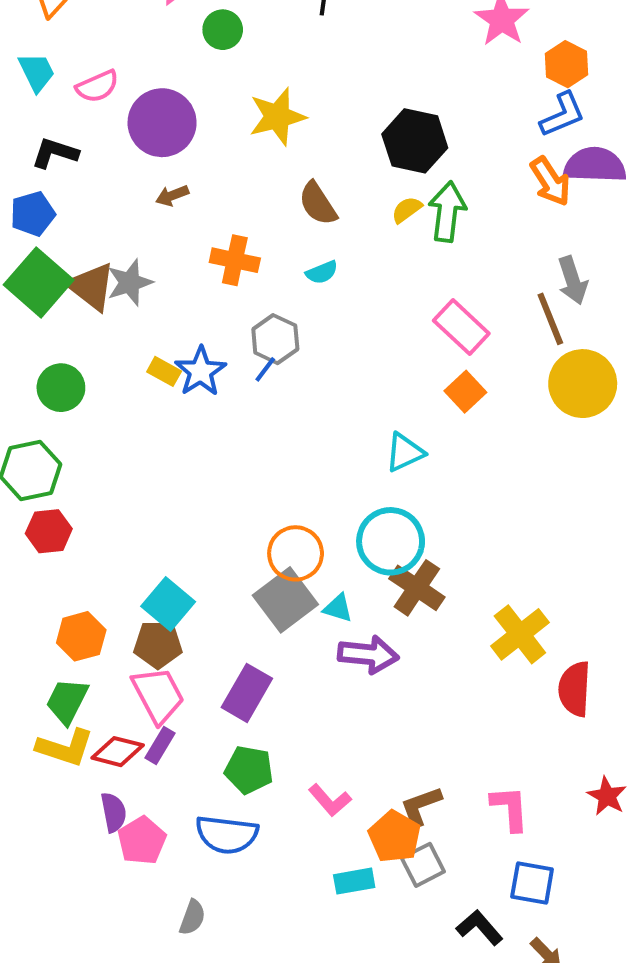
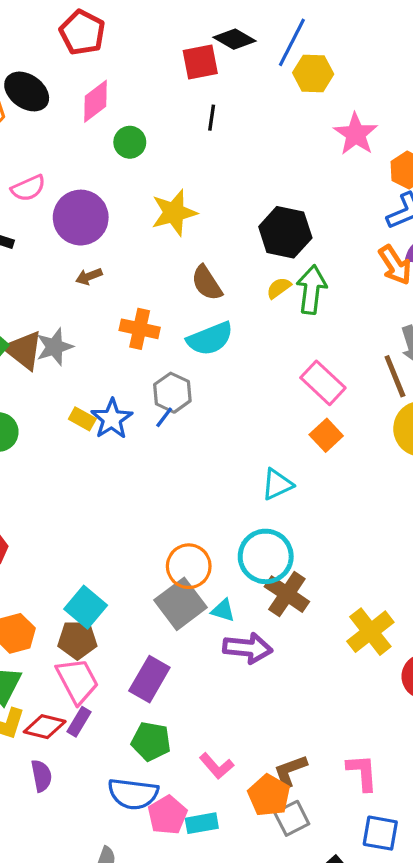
cyan semicircle: (322, 272) -> (210, 339), size x1.8
pink pentagon: (142, 841) -> (167, 815), moved
cyan rectangle: (354, 881) -> (202, 823), moved

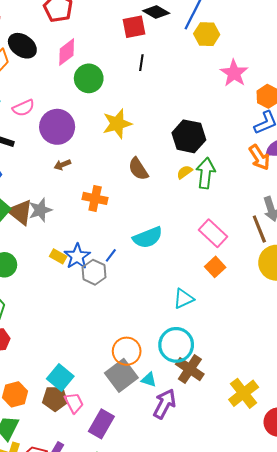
green circle: (130, 142) -> (89, 78), size x1.4
cyan semicircle: (210, 339) -> (148, 237), moved
gray hexagon: (172, 393) -> (94, 272), moved
purple arrow: (248, 648) -> (165, 404), turned -68
pink trapezoid: (77, 681) -> (74, 403), moved, size x0.7

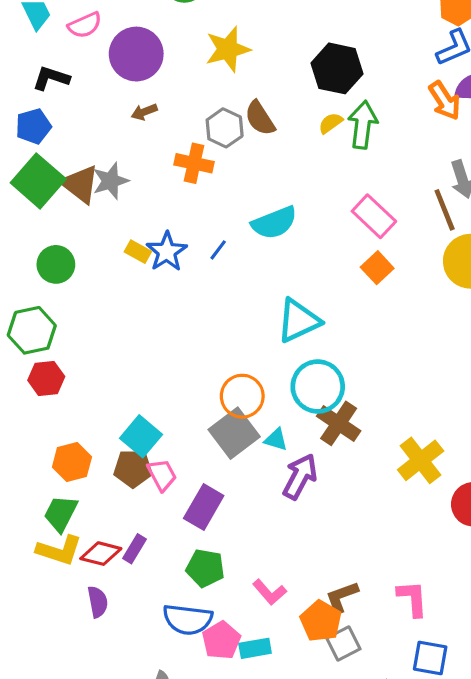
gray hexagon: (94, 272) -> (225, 128), moved
cyan triangle: (184, 299) -> (298, 321), moved, size x1.4

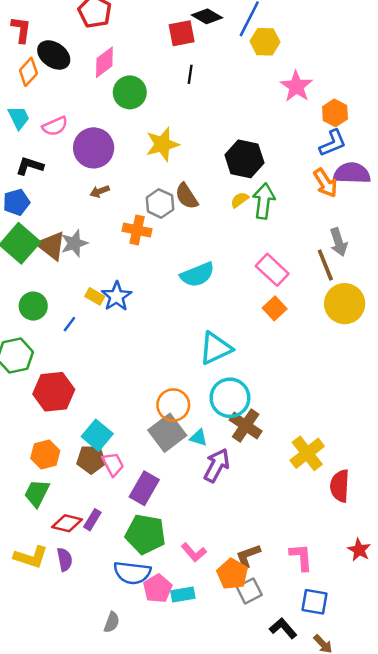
blue line: (218, 250) -> (69, 324), moved
red hexagon: (46, 378) -> (54, 392), moved, size x1.5
yellow L-shape: (59, 550) -> (31, 557), moved
green pentagon: (205, 568) -> (145, 534), size x1.4

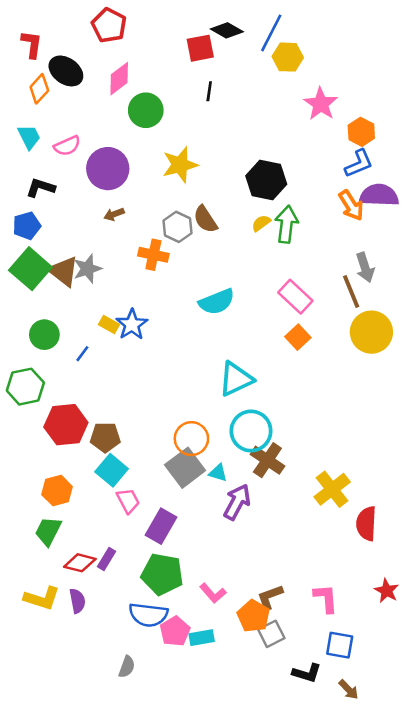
brown pentagon: (91, 459) -> (105, 437), moved
black L-shape: (283, 628) -> (307, 673), turned 148

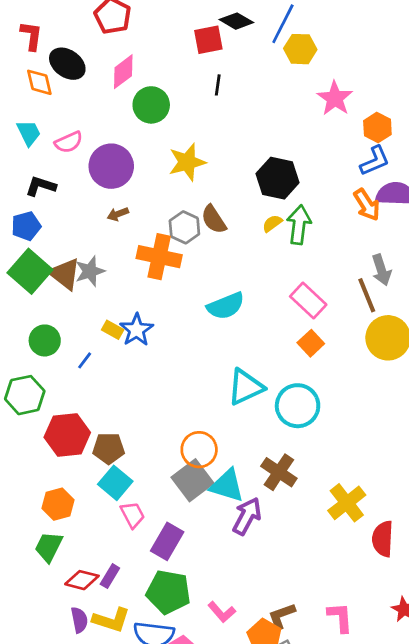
orange diamond: (39, 89) -> (39, 82), turned -56
orange cross: (153, 255) -> (159, 257), size x1.4
cyan circle: (251, 431) -> (298, 406), moved
cyan triangle: (218, 473) -> (227, 486), size x1.8
yellow L-shape: (42, 598) -> (111, 620), moved

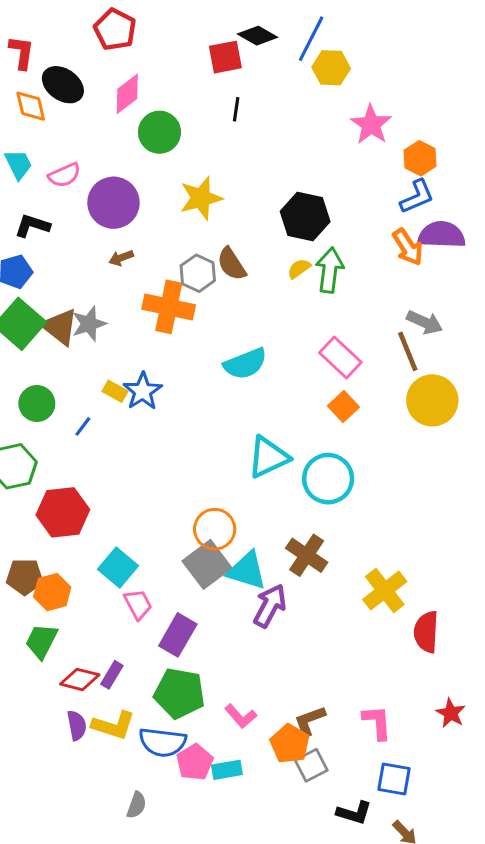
gray arrow: (381, 270) -> (425, 322), turned -48
brown pentagon: (109, 448) -> (25, 577), moved

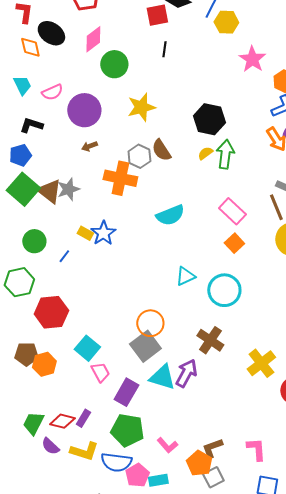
cyan triangle: (268, 457) -> (185, 276), size x0.7
cyan triangle: (247, 571) -> (162, 377), moved
green trapezoid: (41, 641) -> (33, 423), moved
purple semicircle: (77, 725) -> (50, 446), moved, turned 144

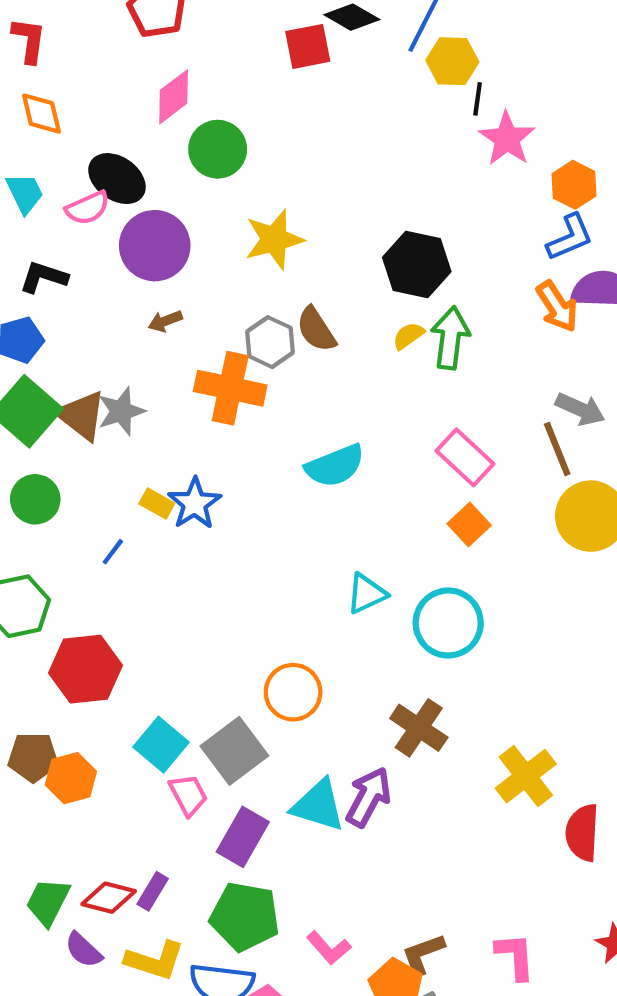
black ellipse: (51, 33) -> (117, 179), moved
black line: (164, 49) -> (478, 99), moved
green circle: (34, 241) -> (35, 499), moved
gray square: (145, 346) -> (234, 751), moved

